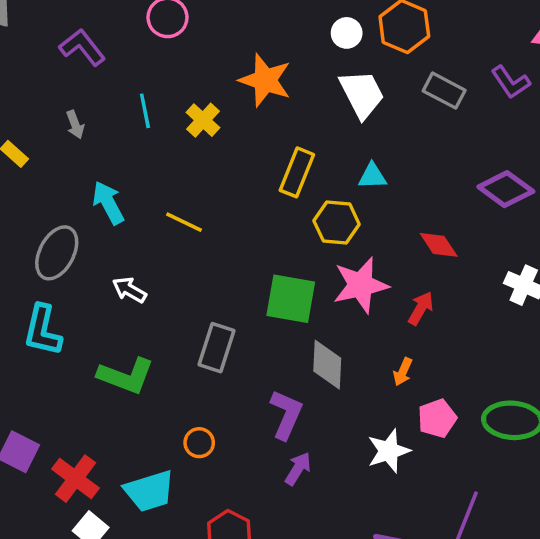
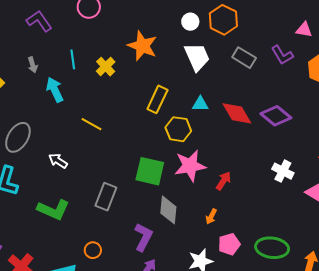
cyan arrow: (108, 203) -> (55, 90), moved
red diamond: (439, 245) -> (237, 113), moved, size x1.4

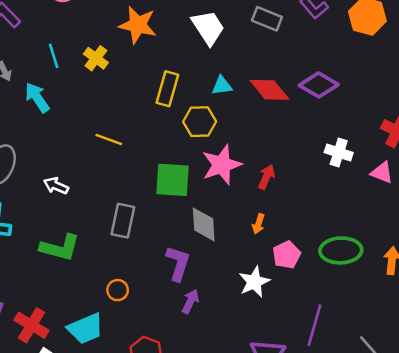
yellow line: (91, 124) -> (109, 139), moved

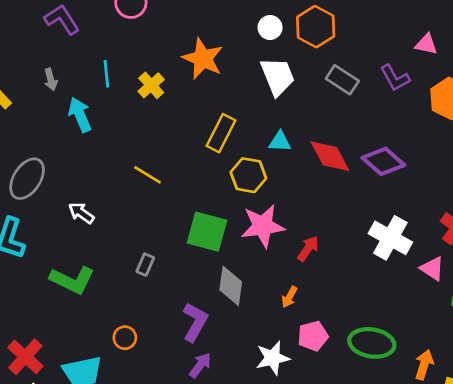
white cross: (339, 153) -> (390, 238), size x1.4
gray rectangle: (123, 221) -> (145, 265), size x0.6

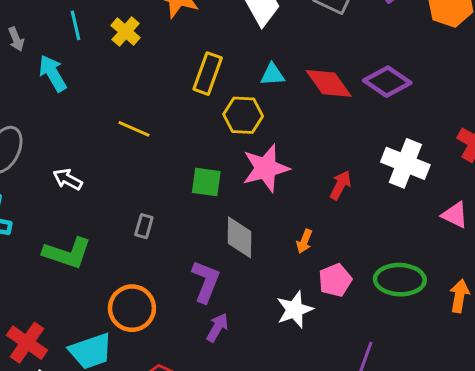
green square: (207, 232) -> (206, 182), size x0.7
red arrow: (308, 249) -> (340, 185), moved
pink triangle: (432, 269) -> (455, 215), moved
orange circle: (125, 338) -> (132, 308), size x1.8

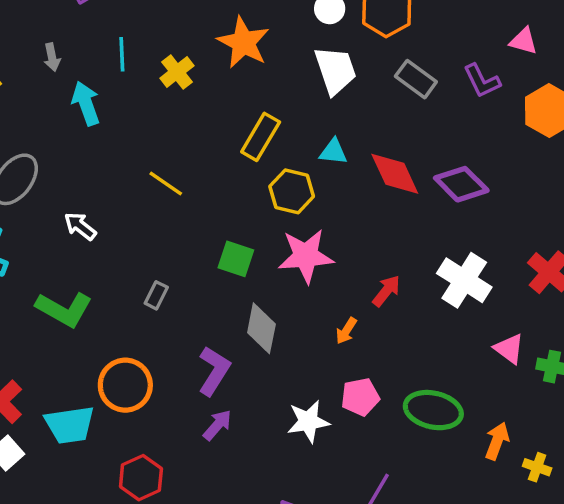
orange arrow: (304, 241) -> (346, 331), moved

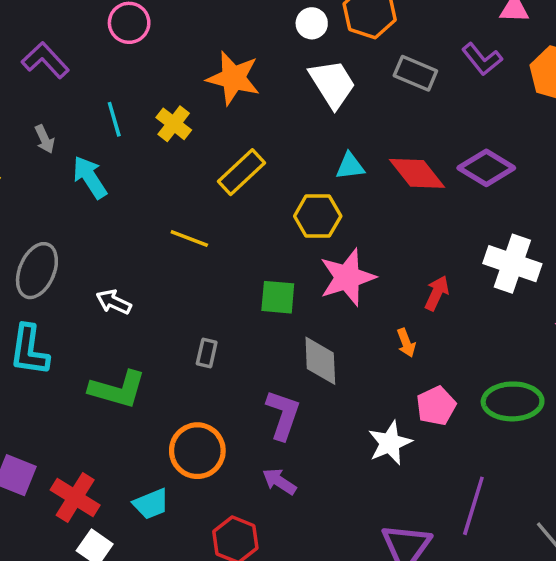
yellow rectangle: (261, 137) -> (241, 172), moved, turned 30
orange arrow: (346, 331) -> (406, 343), turned -40
cyan trapezoid: (70, 425) -> (151, 504), size x0.7
purple arrow: (217, 425) -> (279, 481), moved, turned -84

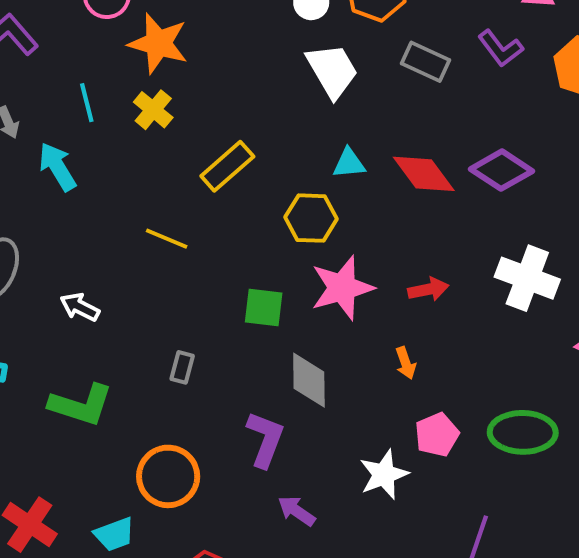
orange star: (233, 78) -> (158, 43), moved
red arrow: (437, 293) -> (428, 289), moved, turned 52
purple arrow: (279, 481) -> (297, 511), moved

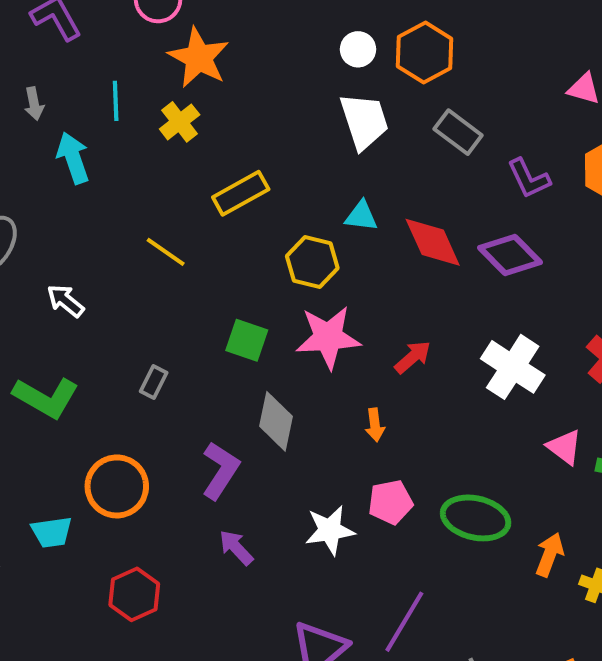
purple L-shape: (500, 48) -> (529, 178), moved
red arrow: (428, 289) -> (413, 357), turned -42

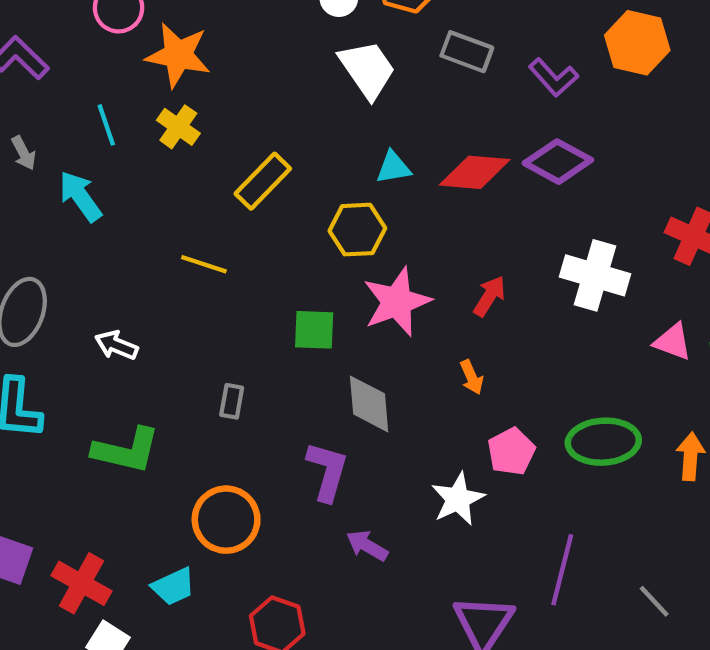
red diamond: (433, 242) -> (475, 172), turned -44

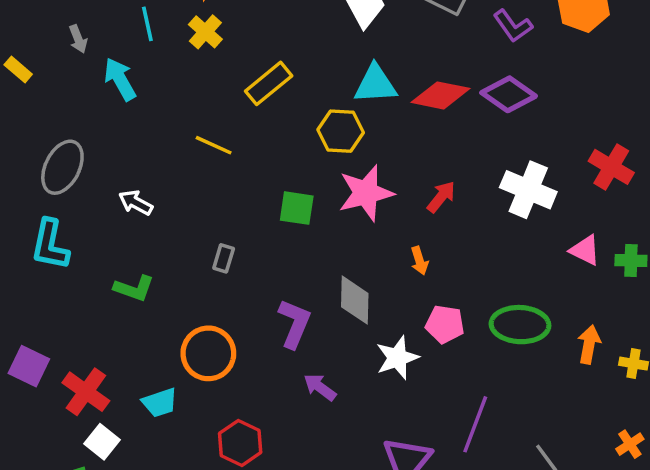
cyan triangle: (393, 167) -> (375, 84), size x1.5
gray diamond: (369, 404) -> (355, 300), moved
green L-shape: (126, 450) -> (134, 288), size x0.7
pink pentagon: (511, 452) -> (445, 324), turned 30

